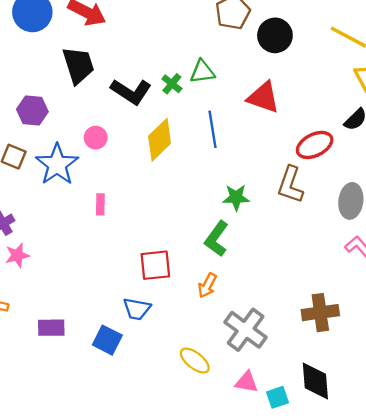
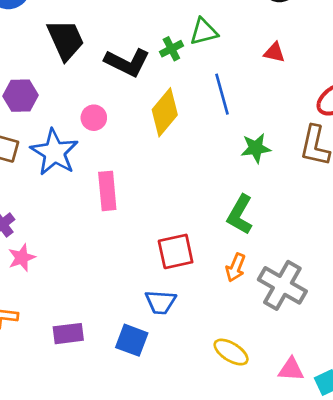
green cross: (172, 84) -> (171, 49), turned 30
red triangle: (263, 97) -> (274, 52), size x0.6
green star: (236, 197) -> (256, 148), moved
pink rectangle: (100, 204) -> (107, 191), size x1.6
gray cross: (246, 330) -> (282, 285), moved

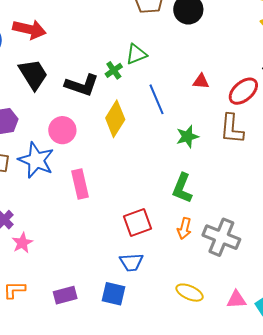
red triangle: (274, 52) -> (201, 81), moved
pink circle: (94, 118) -> (62, 130), size x1.4

